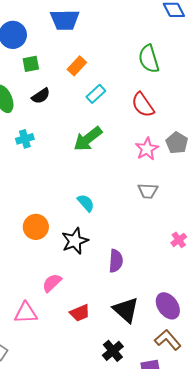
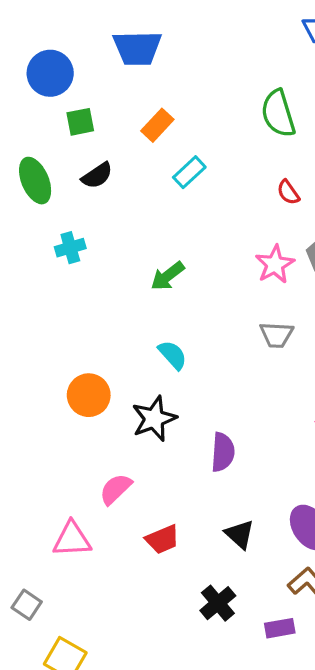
red semicircle: (143, 105) -> (288, 192), moved, size x0.6
green arrow: (88, 139) -> (168, 276), moved, size x0.7
black triangle: (126, 310) -> (240, 534), size x0.7

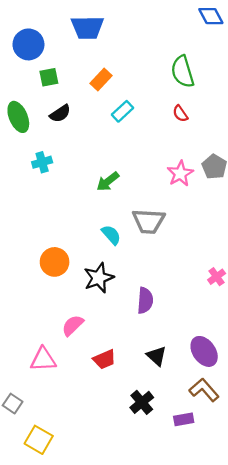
red semicircle: (288, 192) -> (180, 114), moved
gray trapezoid: (276, 335) -> (149, 221), moved, size x1.4

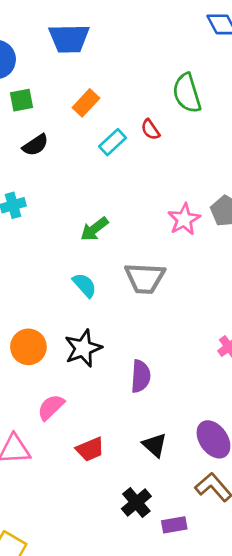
red semicircle: (180, 114) -> (150, 130), moved
cyan semicircle: (111, 235) -> (85, 285), moved
orange circle: (55, 262) -> (28, 347), moved
purple rectangle: (184, 419) -> (174, 525), moved

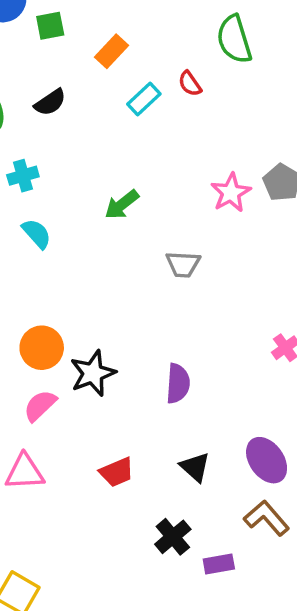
green square: (21, 100) -> (50, 26), moved
gray trapezoid: (145, 278) -> (183, 264), size x0.7
cyan semicircle: (85, 285) -> (37, 234), moved
black star: (83, 348) -> (93, 373), moved
pink semicircle: (51, 407) -> (40, 406), moved

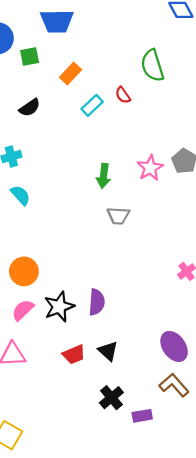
green arrow: (122, 205) -> (104, 176), moved, turned -45
black star: (93, 373) -> (59, 307), moved
purple semicircle: (178, 383) -> (97, 302), moved
black triangle: (195, 467) -> (108, 351), moved

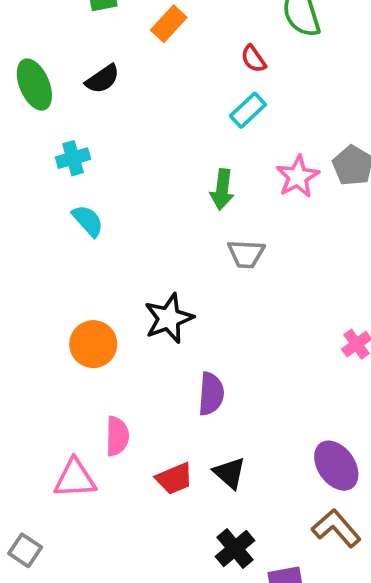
cyan rectangle: (92, 105) -> (248, 110), moved
black star: (59, 307) -> (169, 318), moved
pink semicircle: (23, 310) -> (117, 436), moved, turned 135

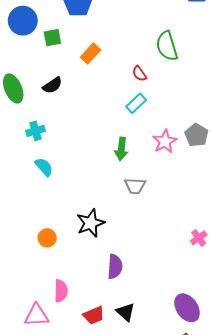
orange circle: (93, 344) -> (47, 238), size x0.7

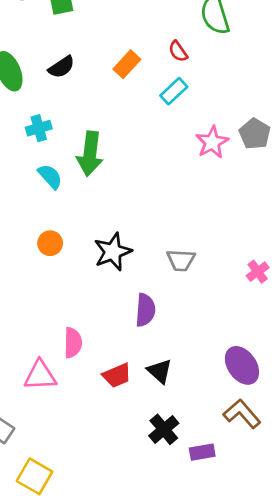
orange rectangle: (91, 54) -> (127, 64), moved
green arrow: (121, 149) -> (90, 154), moved, size x1.4
gray trapezoid: (135, 186) -> (181, 260), moved
orange circle: (47, 238) -> (50, 243), moved

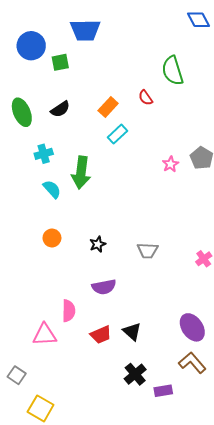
cyan rectangle: (174, 91) -> (117, 134), moved
pink star: (212, 142) -> (170, 164), size x0.7
black star: (113, 252) -> (98, 244), size x0.6
purple semicircle: (145, 310) -> (104, 287), moved, turned 75

